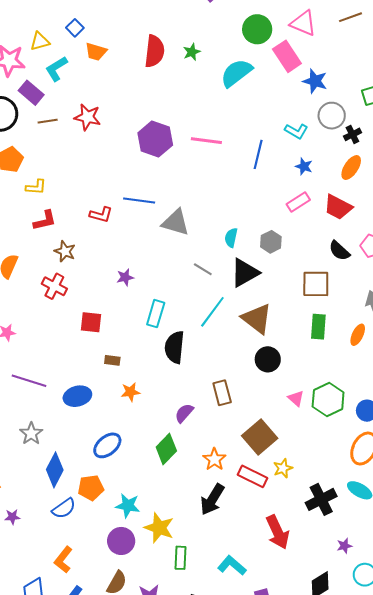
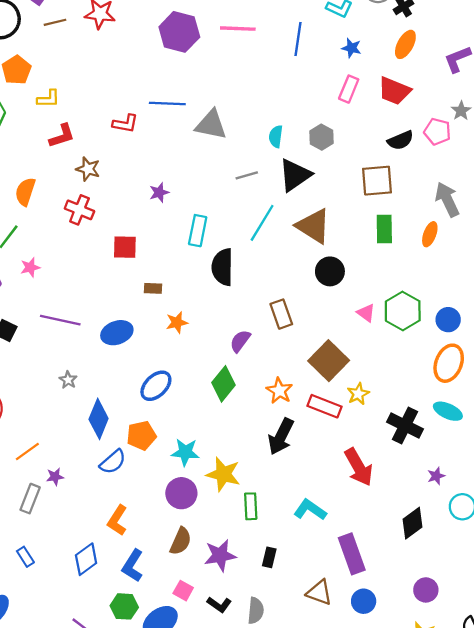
pink rectangle: (298, 202) -> (349, 89), turned -30
black semicircle: (339, 251) -> (400, 140), turned -60
gray line: (203, 269) -> (247, 175), turned -42
gray star: (31, 434) -> (68, 380), size x0.7
black cross: (321, 499) -> (405, 425), turned -32

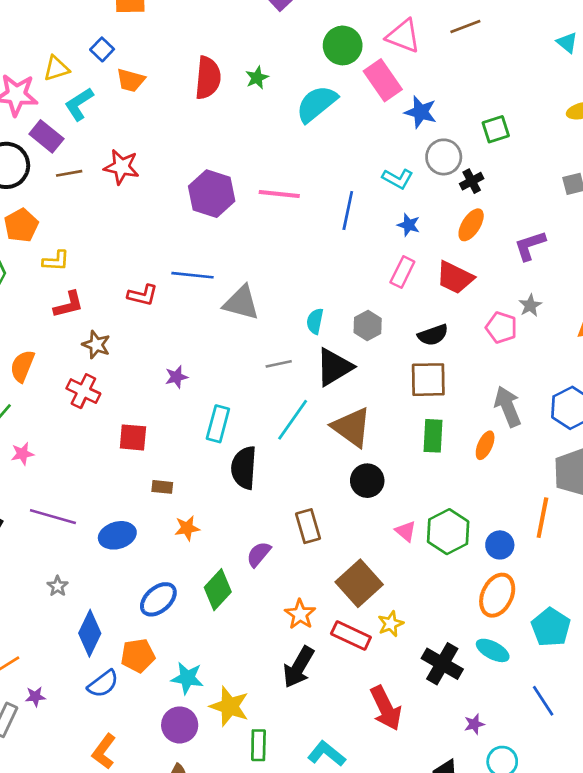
black semicircle: (400, 140) -> (433, 335), moved
green diamond: (224, 384) -> (218, 590), moved

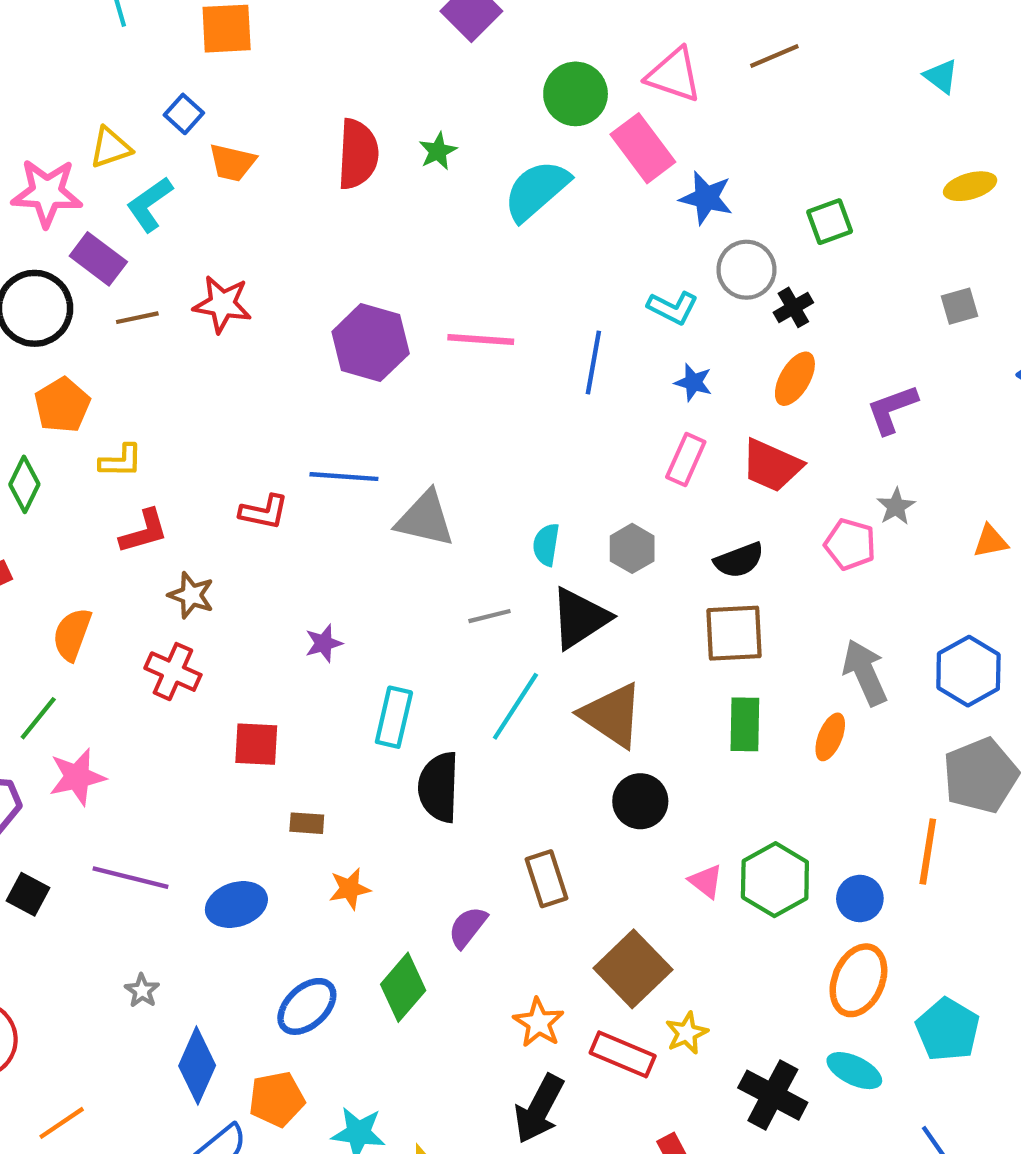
pink star: (22, 454) -> (77, 777), size x1.5

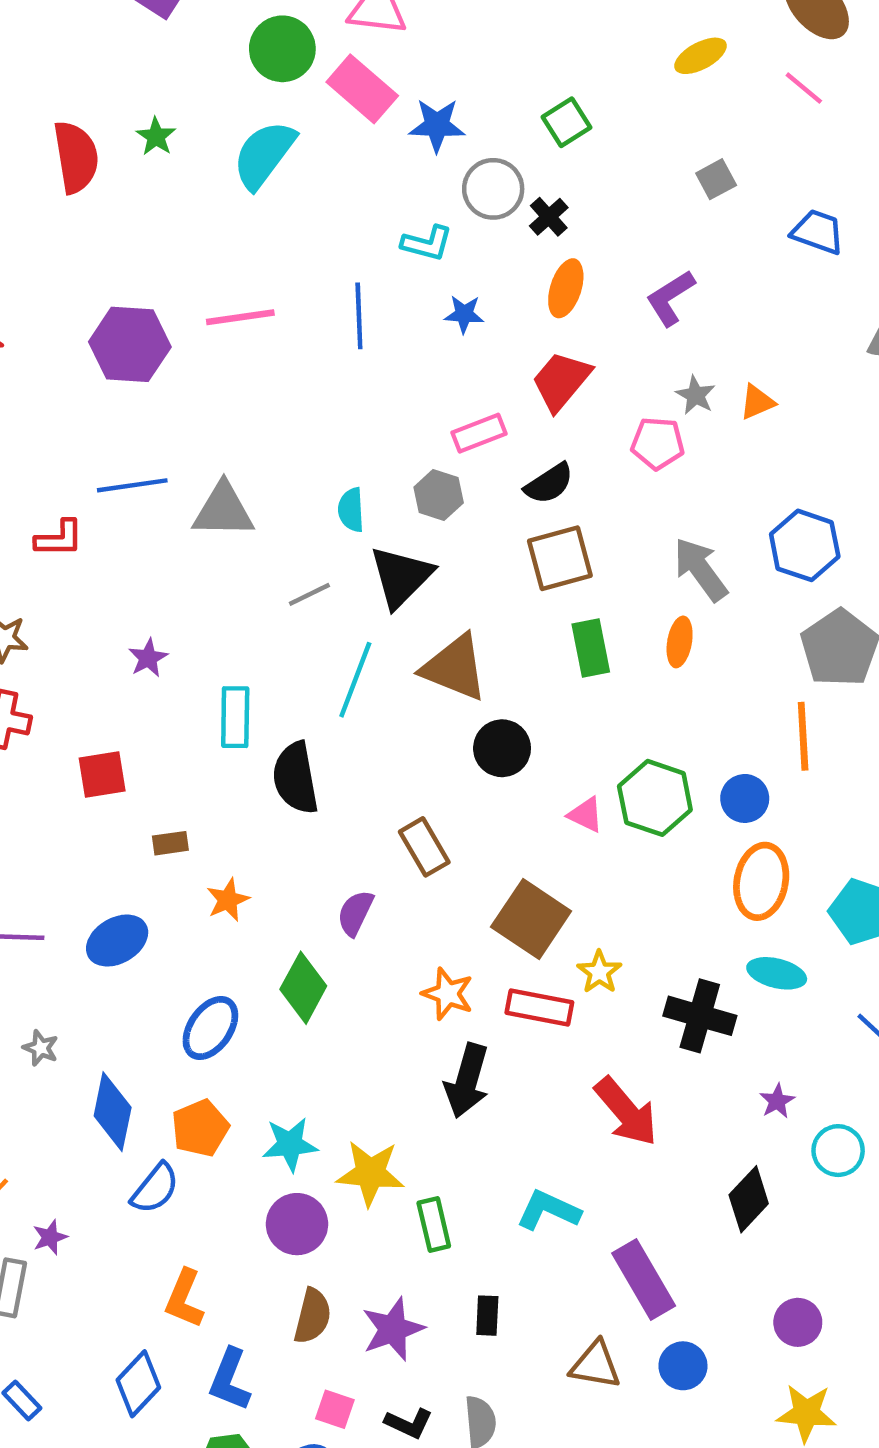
pink rectangle: (686, 459) -> (479, 433), moved, turned 57
red trapezoid: (772, 465) -> (561, 381), turned 118
orange triangle: (991, 541) -> (757, 402), moved

